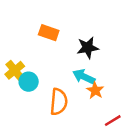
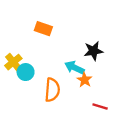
black star: (88, 48) -> (93, 51), moved
red line: (113, 121) -> (100, 107), turned 48

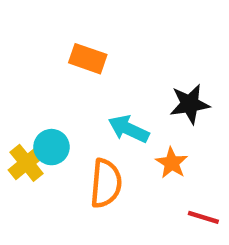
yellow cross: (13, 62) -> (27, 163), moved
cyan arrow: (75, 68) -> (129, 129), moved

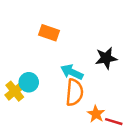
orange star: (172, 163) -> (96, 114), moved
orange semicircle: (106, 183) -> (74, 92), moved

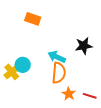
orange rectangle: (49, 33) -> (33, 19), moved
orange star: (96, 114) -> (69, 94), moved

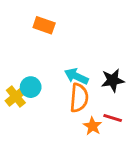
black star: (84, 46) -> (113, 80), moved
red line: (90, 96) -> (113, 118), moved

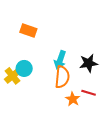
orange rectangle: (44, 25) -> (28, 30), moved
cyan arrow: (76, 76) -> (60, 60), turned -96

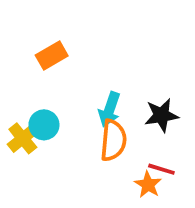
orange rectangle: (28, 30) -> (52, 56), turned -49
orange star: (73, 99) -> (148, 185), moved

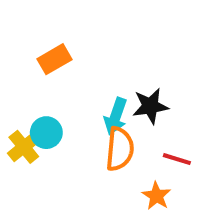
black star: (161, 115) -> (150, 106), moved
red line: (161, 169) -> (177, 159), moved

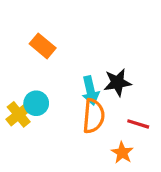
orange rectangle: (54, 59) -> (43, 46), turned 70
cyan arrow: (116, 116) -> (90, 91), turned -32

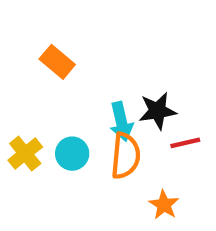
cyan circle: (36, 103) -> (72, 154), moved
red line: (138, 124) -> (185, 143), moved, turned -30

